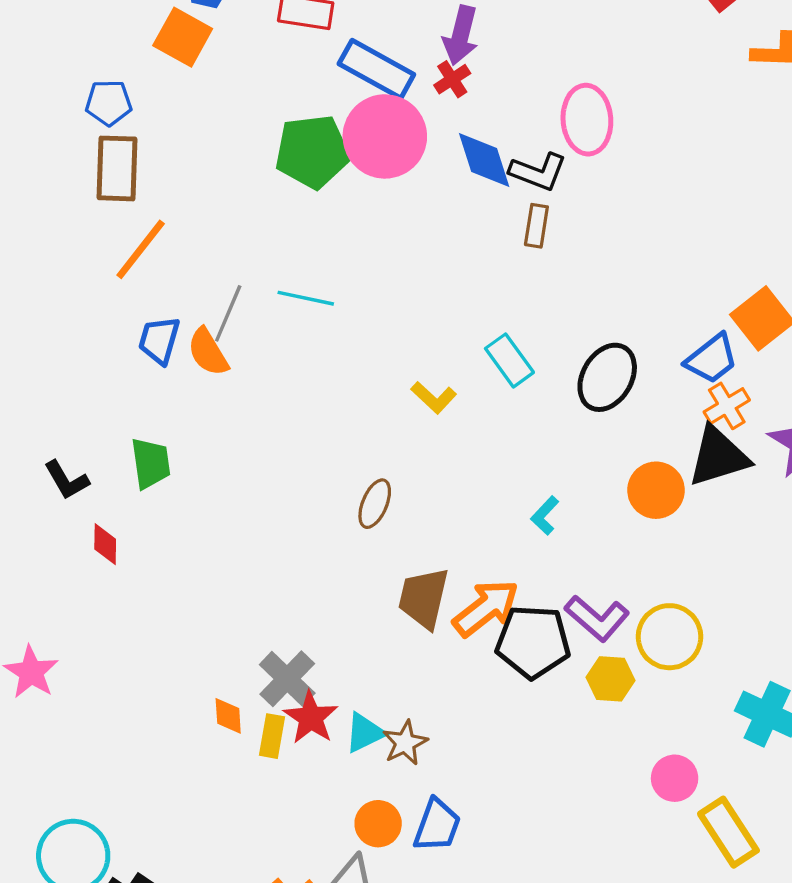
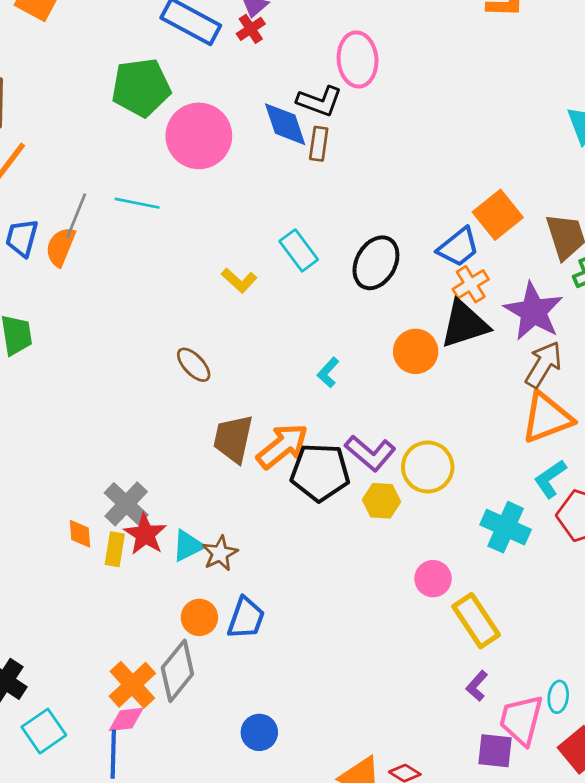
pink circle: (385, 136) -> (199, 136), moved
blue diamond: (484, 160) -> (285, 124), moved
orange semicircle: (208, 352) -> (61, 247), turned 54
brown ellipse: (375, 504) -> (194, 365), turned -66

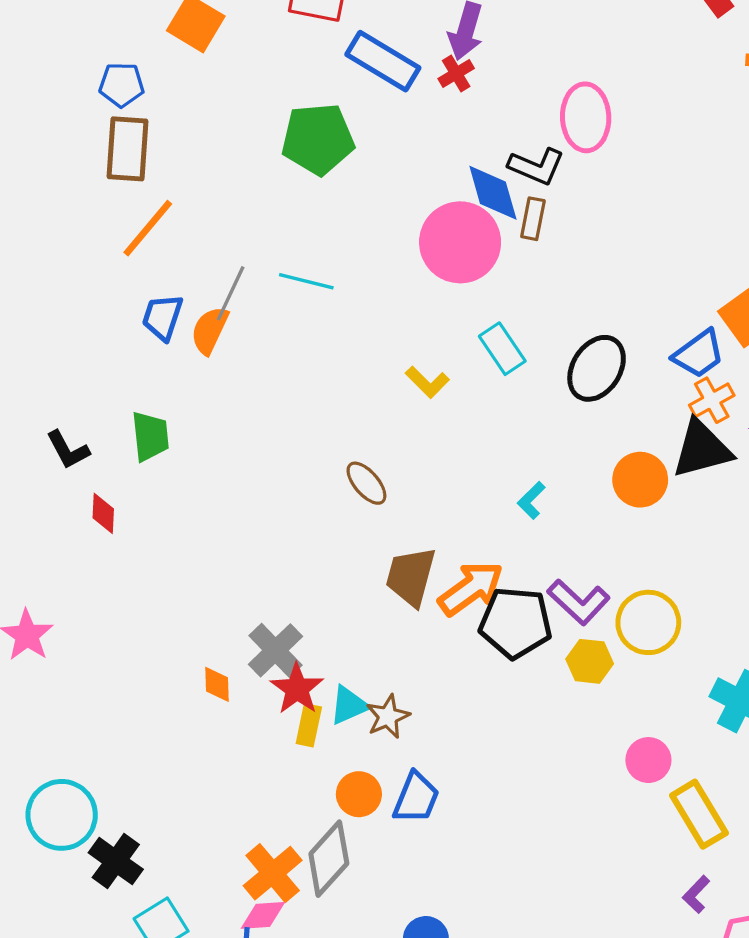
pink circle: (199, 136) -> (460, 242), moved
yellow rectangle: (115, 549) -> (309, 725), moved

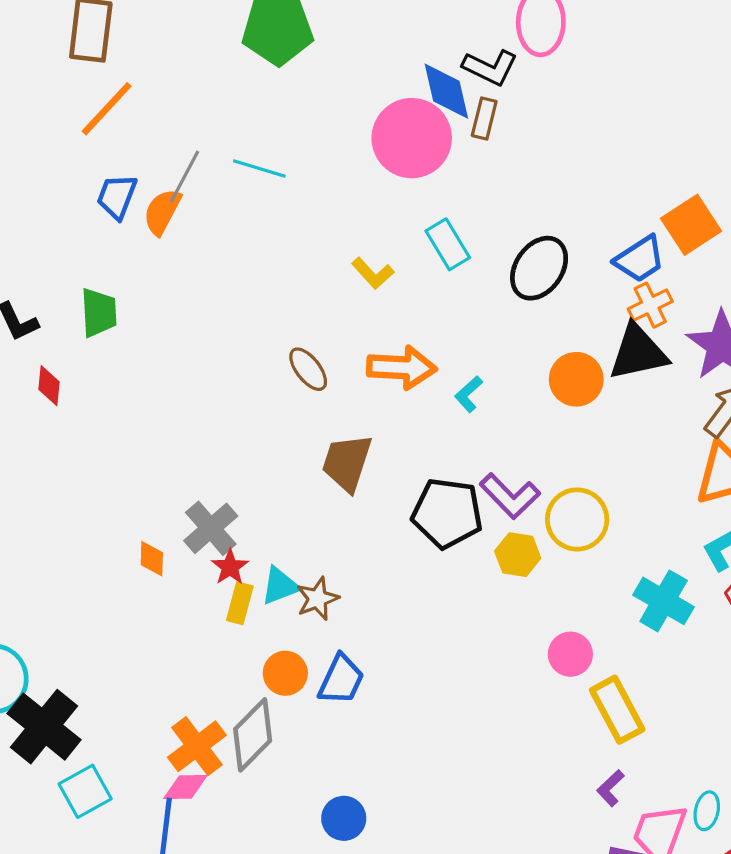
orange arrow: (471, 588) -> (402, 368), moved, turned 36
red star: (297, 689) -> (230, 567), size x0.7
black cross: (116, 861) -> (44, 727), size x1.4

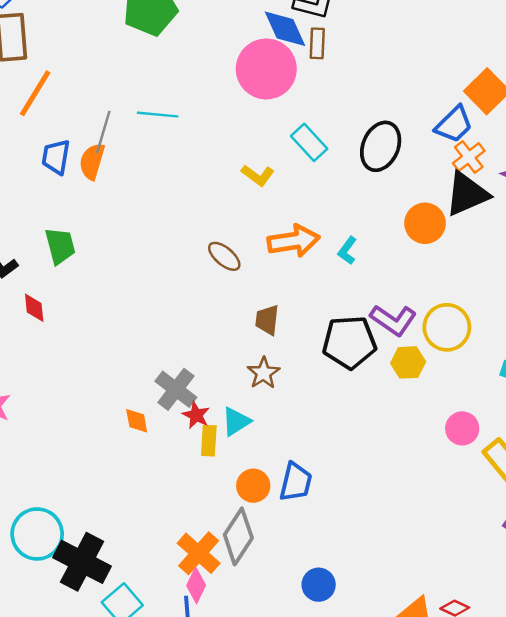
brown trapezoid: (347, 463) -> (267, 320), size x0.7
brown star: (317, 599) -> (263, 373), moved
pink diamond: (185, 787) -> (196, 585), turned -52

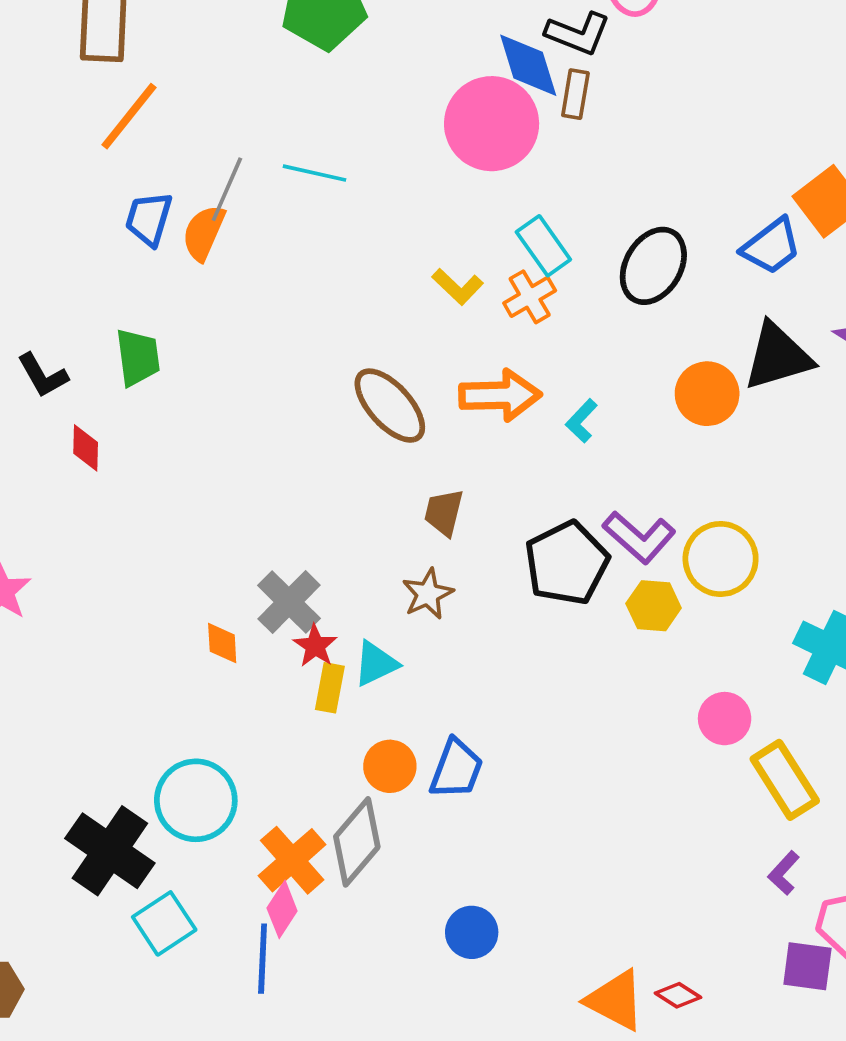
orange cross: (469, 157) -> (530, 297), moved
brown ellipse: (224, 256) -> (390, 406), size x1.5
black pentagon: (349, 342) -> (567, 563), turned -30
cyan circle: (37, 534) -> (196, 800), moved

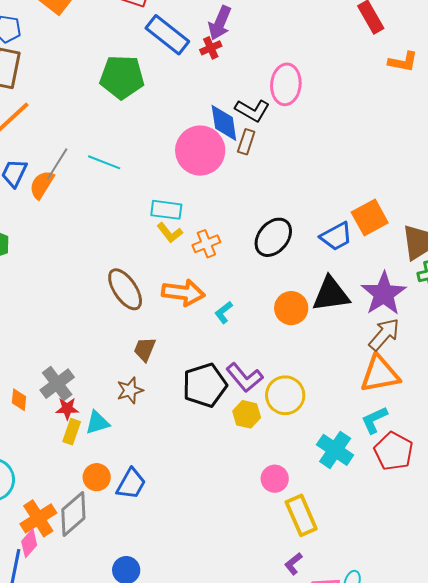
cyan rectangle: (543, 246) -> (166, 210), moved, turned -56
red star: (315, 646) -> (67, 409), turned 30

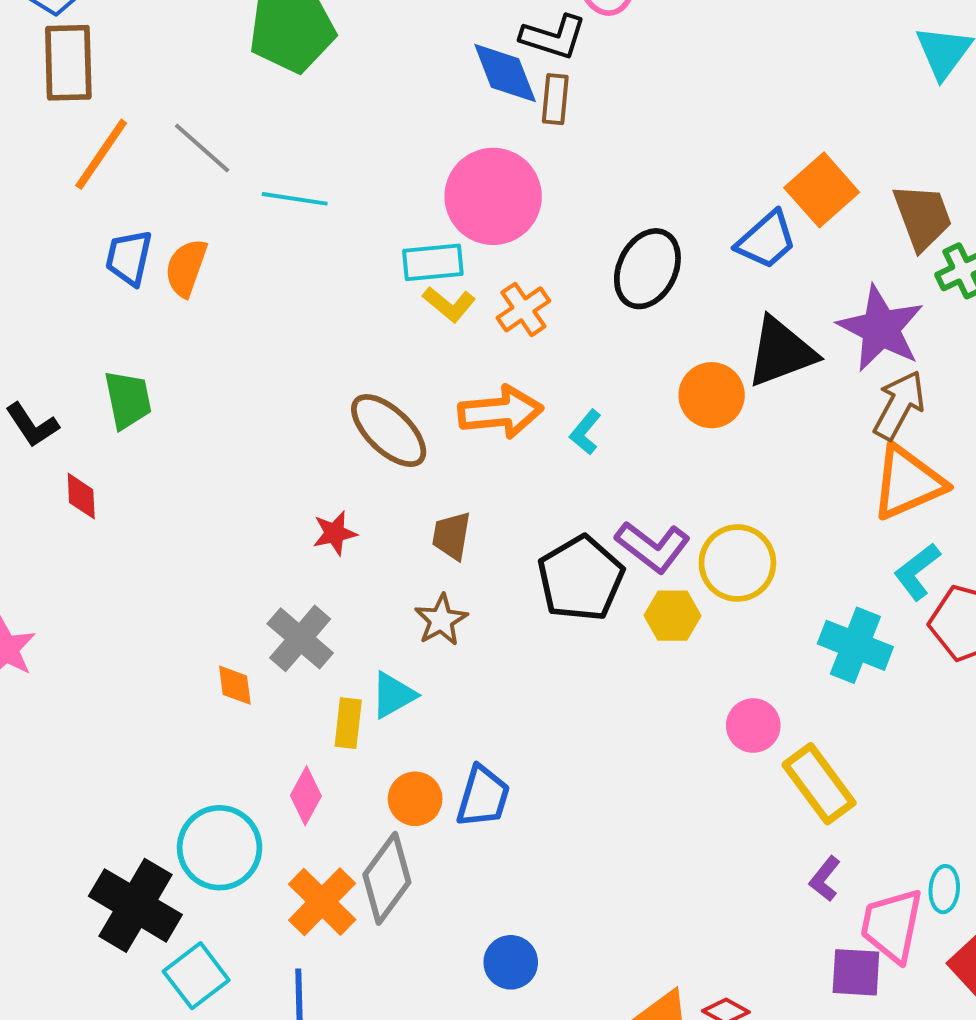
pink circle: (200, 151) -> (493, 196), moved
gray line: (57, 164) -> (202, 148), moved, turned -68
red star: (67, 409) -> (335, 533), moved
pink diamond: (29, 543) -> (306, 796), moved

